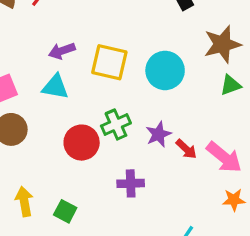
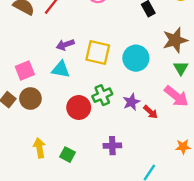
green triangle: (231, 85) -> (181, 68), turned -40
pink arrow: (224, 157) -> (176, 96), moved
purple cross: (131, 183) -> (112, 146), moved

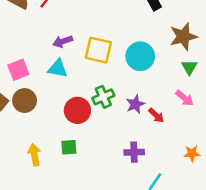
pink arrow: (176, 96) -> (185, 98), size x0.7
purple cross: (112, 146) -> (134, 152), moved
green square: (67, 155) -> (69, 147), moved, turned -32

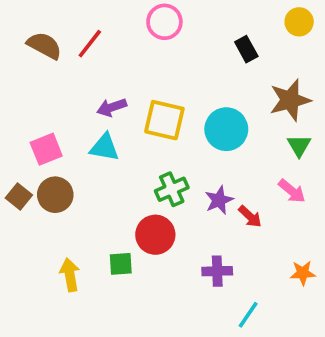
red circle: (77, 110) -> (155, 235), moved

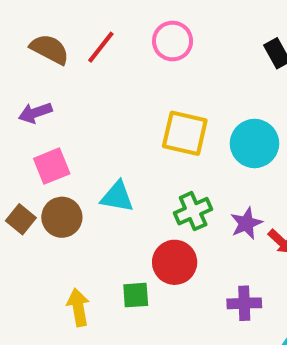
pink circle: (164, 22) -> (173, 41), moved
purple arrow: (112, 107) -> (35, 113), moved
cyan triangle: (104, 147) -> (117, 197), moved

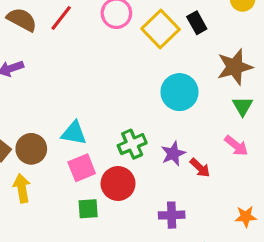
yellow square: (185, 133) -> (161, 29), moved, turned 33
pink square: (52, 166) -> (82, 168), moved
yellow arrow: (78, 307) -> (22, 188), moved

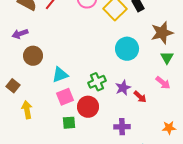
cyan triangle: (74, 133) -> (60, 75), turned -30
brown circle: (31, 149) -> (33, 56), moved

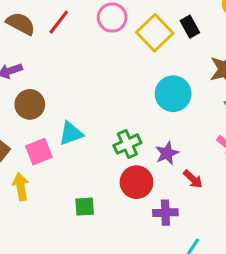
pink square: (65, 97) -> (39, 152), moved
red arrow: (140, 97) -> (193, 179), moved
red circle: (88, 107) -> (136, 182), moved

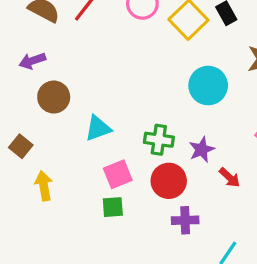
green cross: (127, 144) -> (159, 140), turned 32
pink square: (39, 152) -> (118, 174), moved
purple cross: (165, 213) -> (185, 220), moved

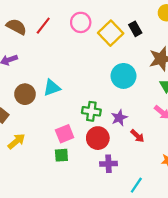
brown circle: (54, 97) -> (25, 94), moved
cyan triangle: (98, 128) -> (52, 88), moved
yellow arrow: (44, 186) -> (16, 141), turned 60

